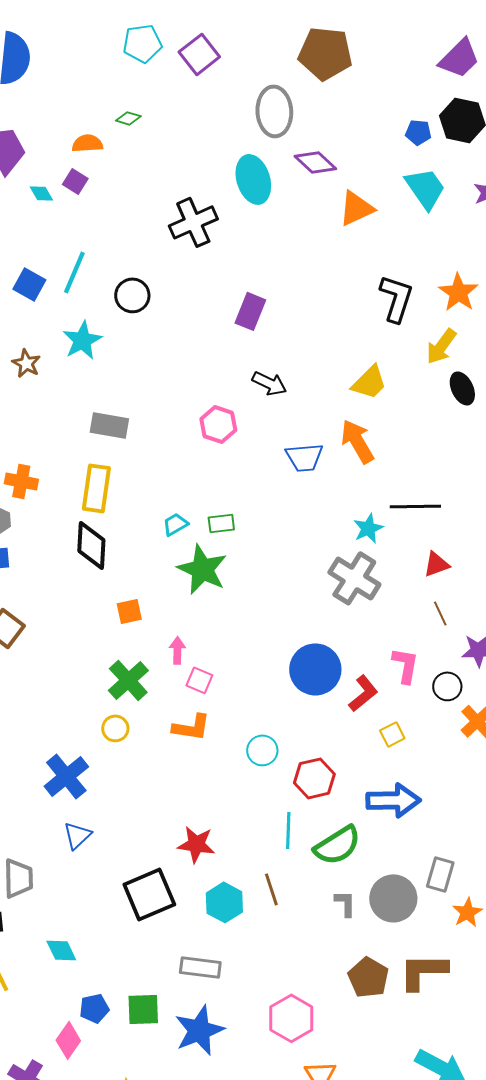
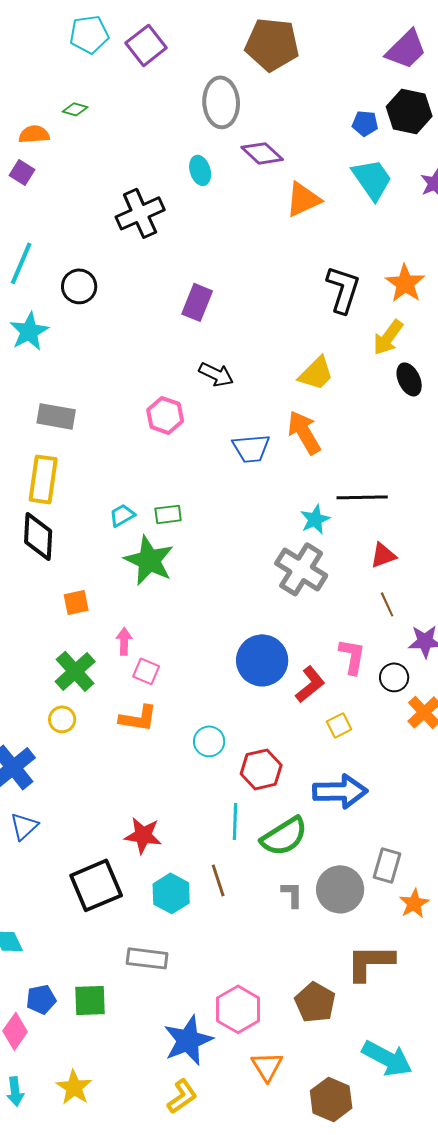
cyan ellipse: (253, 179) -> (200, 170), size x0.6
brown pentagon: (368, 977) -> (315, 1002), moved
blue star: (199, 1030) -> (188, 1040), moved

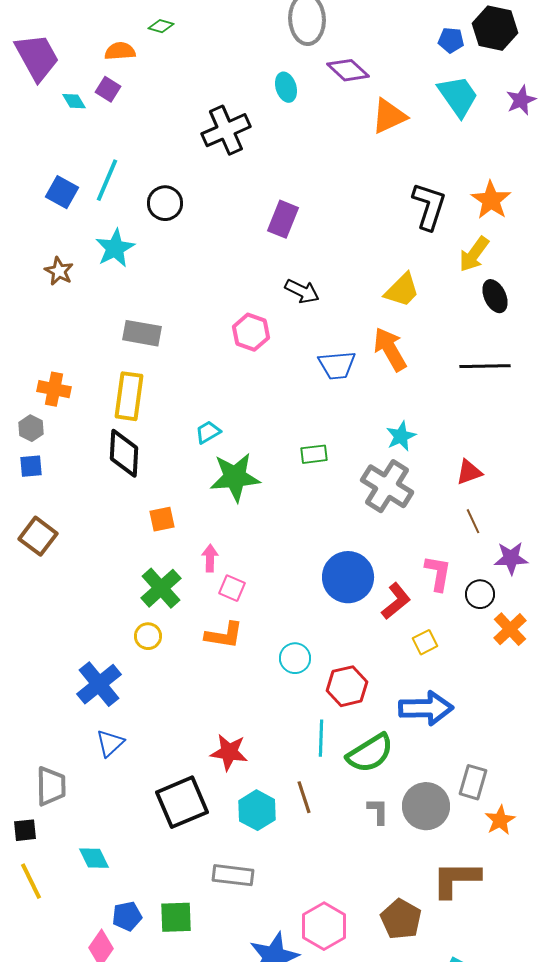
black line: (362, 497) -> (485, 366), moved
green rectangle: (168, 514) -> (314, 454), moved
green star: (149, 560) -> (235, 477), turned -30

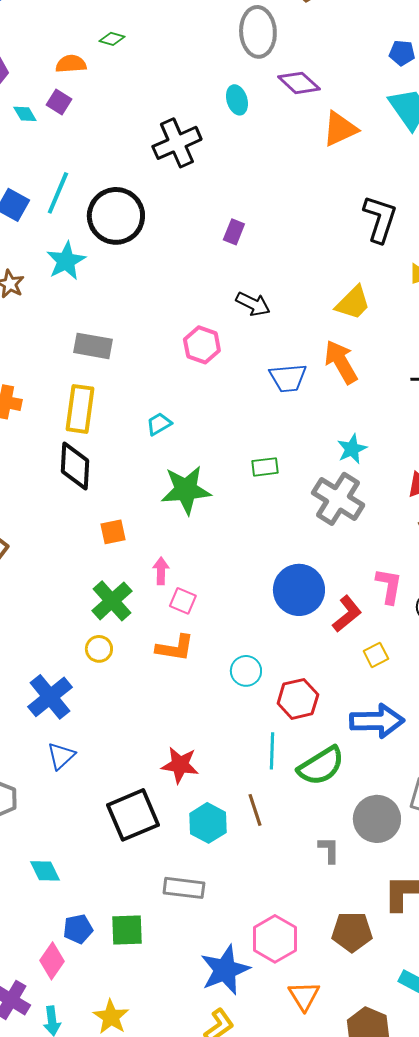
black circle: (165, 203) -> (116, 216), size x1.6
purple rectangle: (283, 219) -> (234, 232), size x0.7
cyan trapezoid: (208, 432) -> (159, 424), moved
gray L-shape: (378, 811) -> (329, 850), moved
brown pentagon: (401, 919) -> (352, 932), turned -30

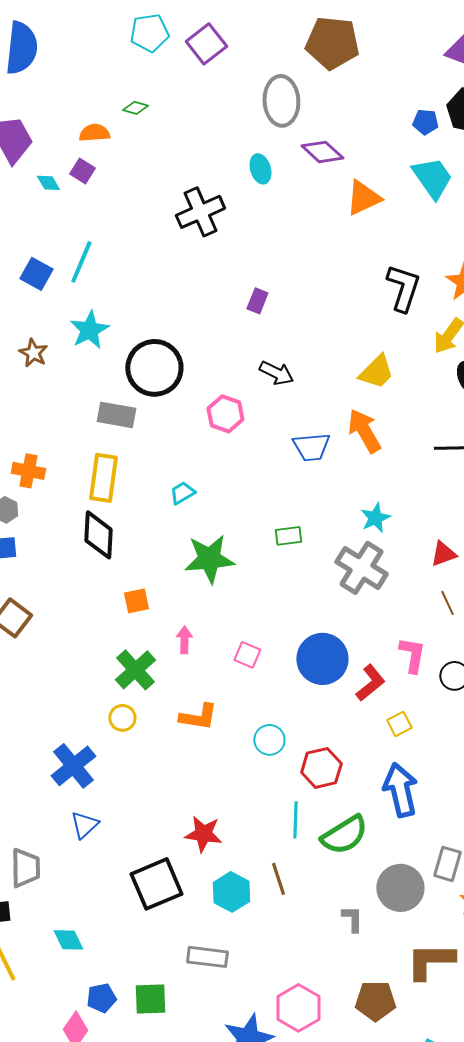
black circle: (116, 216) -> (154, 368), moved
pink square: (183, 601) -> (247, 655), moved
blue arrow: (377, 721) -> (400, 790), turned -102

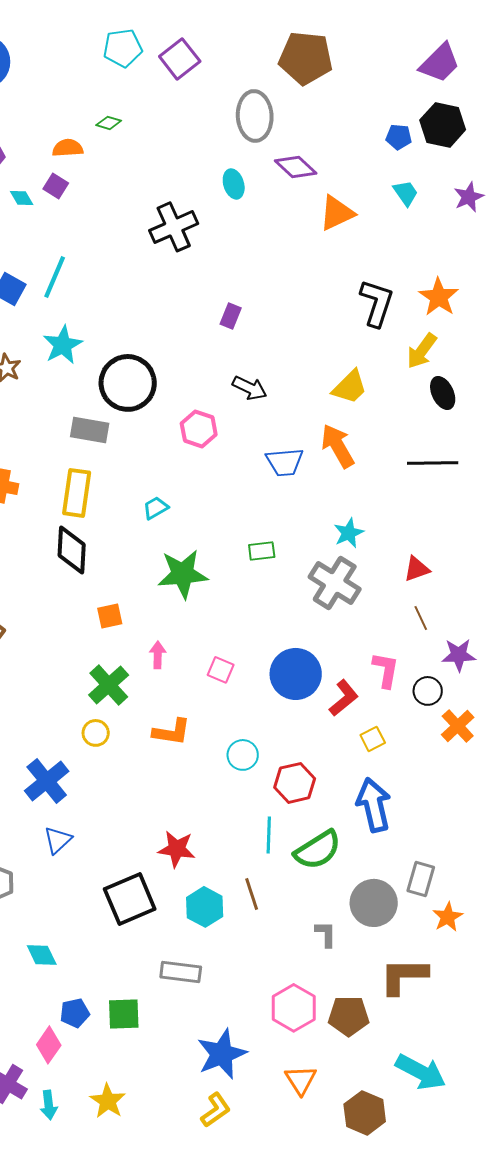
cyan trapezoid: (432, 178) -> (406, 193), size x0.6
pink hexagon: (298, 1008) -> (294, 1008), moved

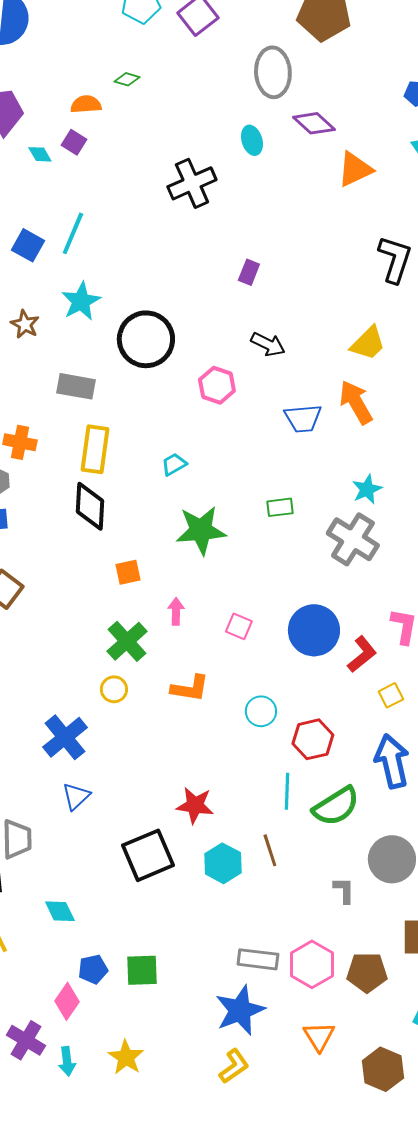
gray rectangle: (90, 430) -> (76, 386), moved
gray rectangle: (181, 972) -> (258, 959), moved

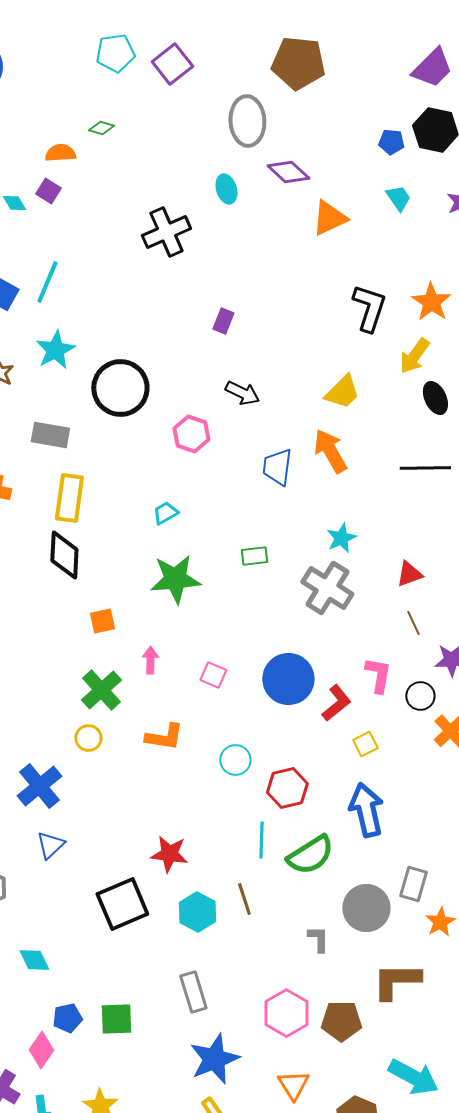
blue trapezoid: (303, 418) -> (277, 467), turned 102
cyan trapezoid: (174, 464) -> (165, 513), moved
gray rectangle: (258, 959) -> (193, 992), moved, turned 66

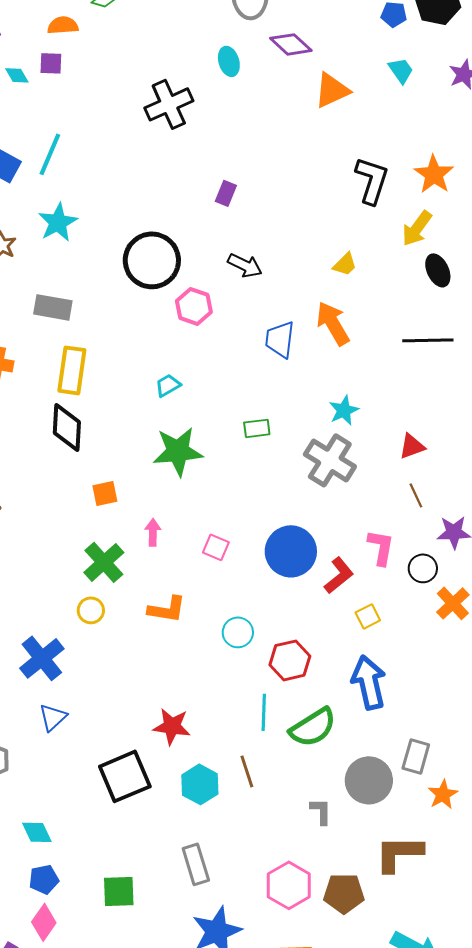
purple square: (48, 191) -> (51, 63), turned -30
black circle: (120, 388) -> (152, 260), moved
yellow trapezoid: (342, 392) -> (345, 264), size x0.7
blue pentagon: (67, 1018) -> (44, 879), moved

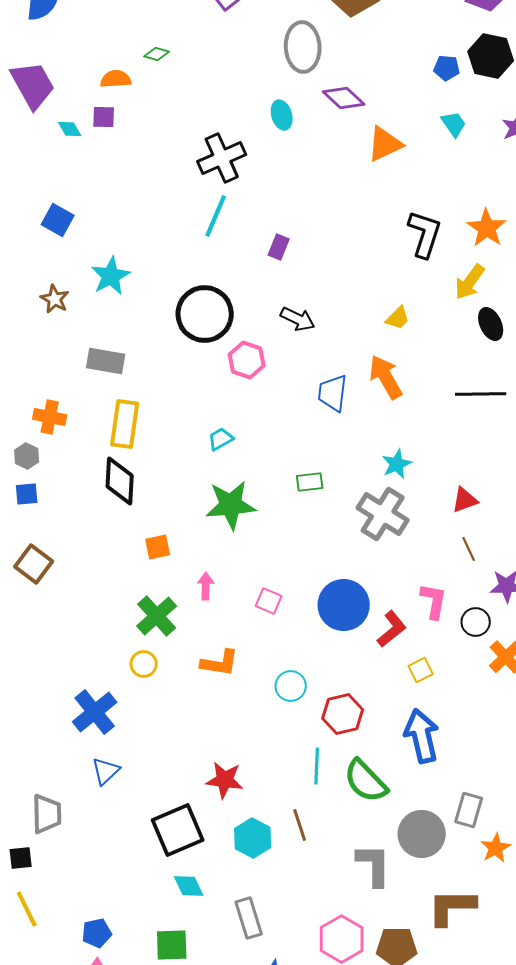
cyan line: (50, 154) -> (216, 216), moved
green semicircle: (313, 727) -> (366, 781), turned 78
gray L-shape: (321, 811) -> (374, 865), size x1.6
cyan diamond: (37, 832) -> (189, 886), moved

